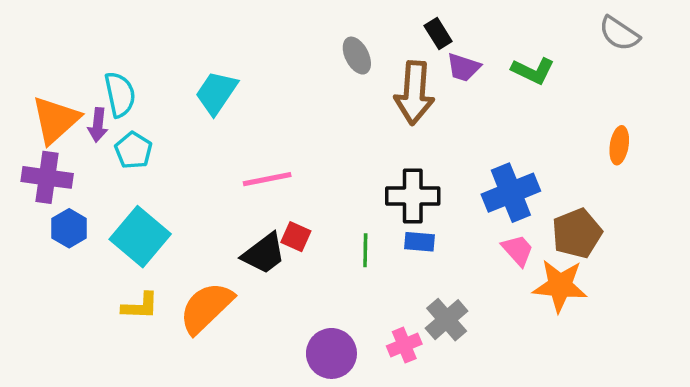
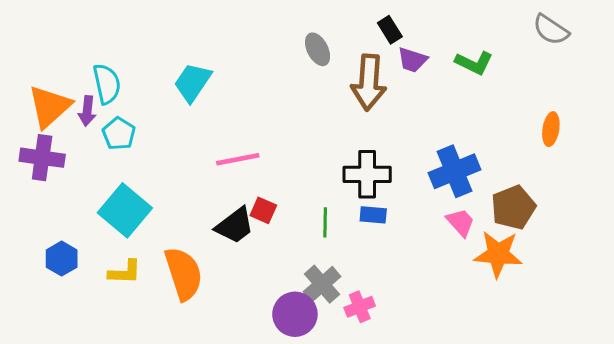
blue hexagon: (69, 228) -> (62, 259), moved
orange semicircle: (206, 308) -> (184, 274), turned 116
gray cross: (447, 320) -> (322, 284), moved

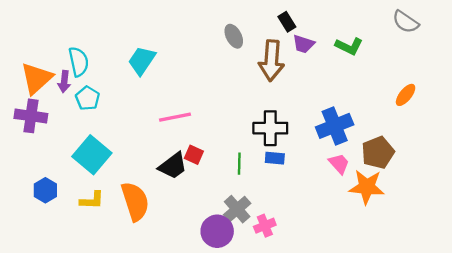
orange ellipse: (551, 129) -> (406, 95), turned 30

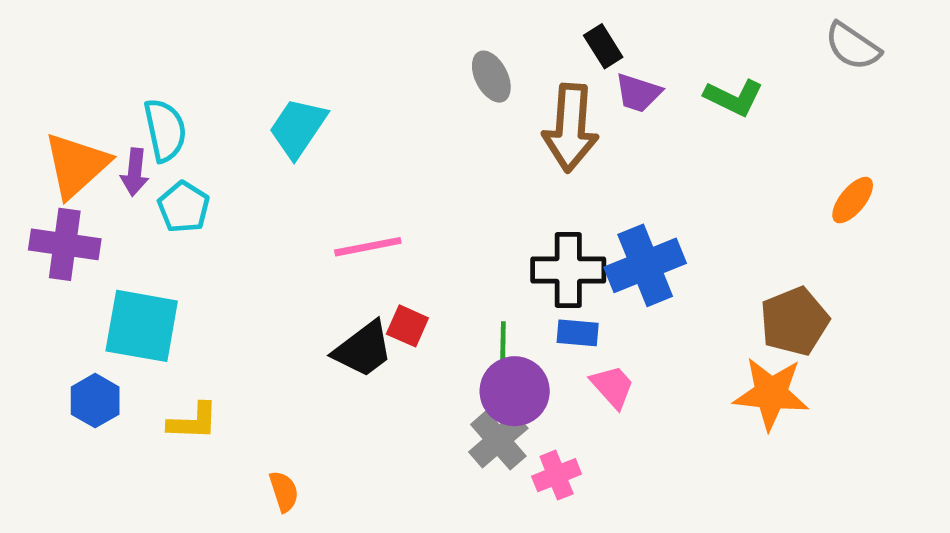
blue cross: (335, 126) -> (645, 265), moved
cyan square: (92, 155) -> (142, 326), moved, turned -30
pink trapezoid: (339, 164) -> (613, 387), moved
orange semicircle: (135, 201) -> (284, 491), moved, size x0.5
purple circle: (217, 231) -> (515, 391), moved

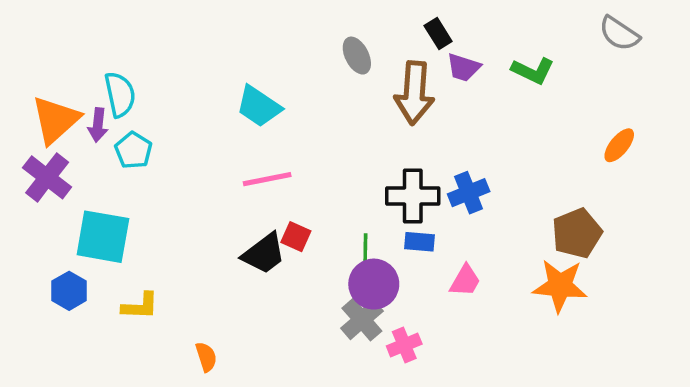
cyan trapezoid: (298, 128) -> (259, 106), moved, turned -90
purple cross: (65, 244) -> (47, 177), turned 30
blue cross: (645, 265) -> (469, 193), size x0.7
pink trapezoid: (613, 387) -> (465, 281), moved, turned 72

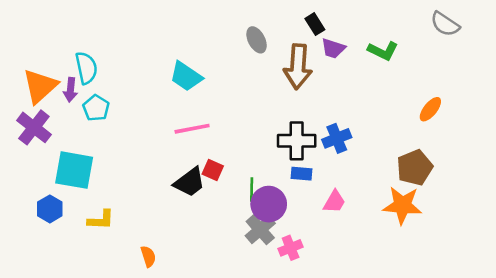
orange ellipse: (619, 145) -> (430, 109), moved
green line: (365, 250) -> (252, 189), moved

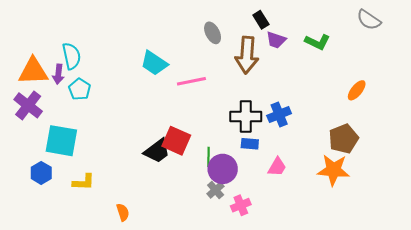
orange triangle: (40, 86) -> (33, 71), turned 40
pink line: (192, 129) -> (191, 81), moved
red square: (213, 170) -> (176, 141), size x1.6
gray cross: (260, 230) -> (216, 190), size x0.7

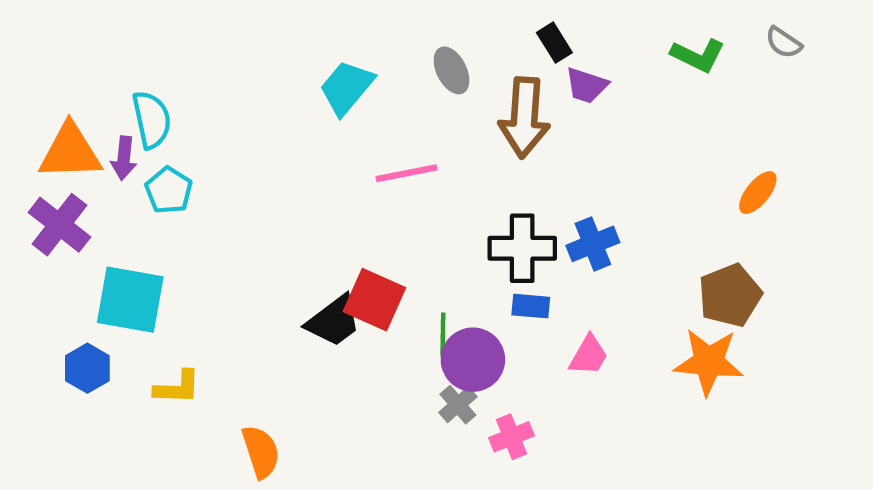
gray semicircle: (369, 20) -> (784, 43), size x0.7
green L-shape: (317, 42) -> (698, 55), moved
cyan trapezoid: (154, 63) -> (347, 88), moved, turned 96
orange semicircle: (123, 212) -> (261, 452), size x1.4

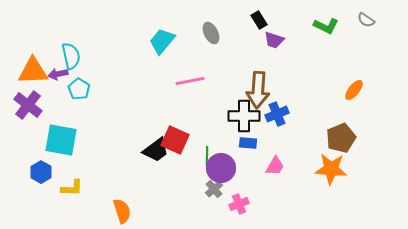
brown arrow: (524, 118) -> (258, 90), moved
purple arrow: (124, 158) -> (58, 74), turned 72
yellow L-shape: (177, 387) -> (72, 188), moved

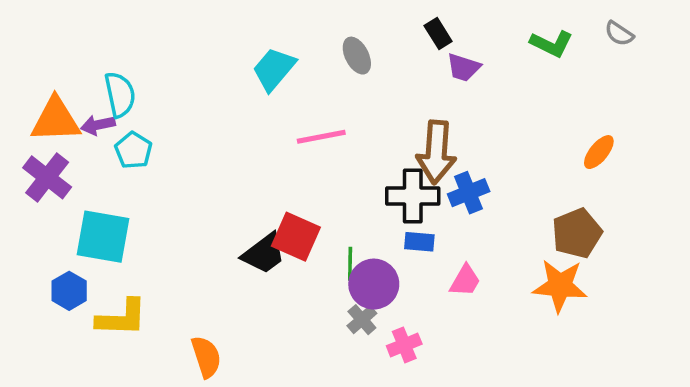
yellow L-shape: (72, 188) -> (122, 318), size x1.4

